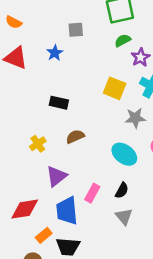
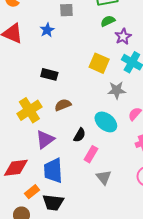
yellow cross: (38, 144) -> (29, 110), size x1.6
black semicircle: (122, 190) -> (80, 135), moved
pink rectangle: (92, 193) -> (91, 154), moved

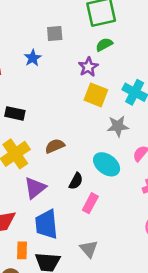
purple star: (123, 37) -> (88, 67), moved
black rectangle: (49, 74) -> (15, 113), moved
gray triangle: (104, 177) -> (89, 249), moved
orange rectangle: (32, 192) -> (22, 250), turned -48

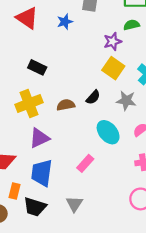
black semicircle: (76, 181) -> (93, 97), moved

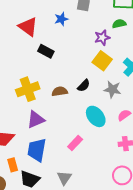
red triangle: (27, 18) -> (28, 27), moved
black rectangle: (37, 67) -> (46, 51), moved
orange rectangle: (14, 191) -> (13, 165), turned -32

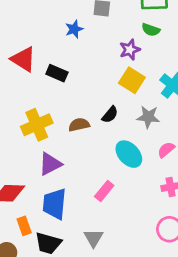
green semicircle: (119, 24) -> (151, 30), turned -144
red triangle: (28, 27) -> (23, 59), moved

